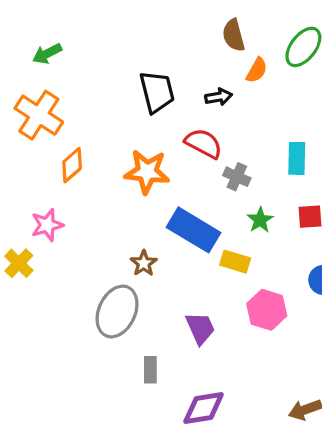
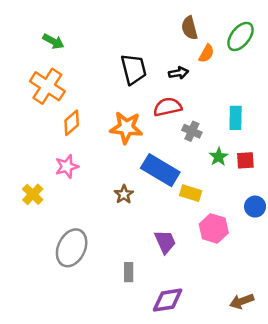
green arrow: (47, 54) -> (53, 41), turned -125
red semicircle: (204, 143) -> (168, 107), turned -40
green star: (260, 220) -> (219, 157), moved
pink star: (47, 225) -> (67, 166), moved
gray ellipse: (117, 311) -> (72, 248), moved

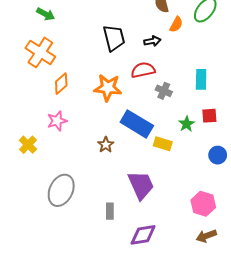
green star: (219, 157) -> (187, 124), moved
pink hexagon: (214, 228) -> (203, 204), moved
purple trapezoid: (165, 242) -> (141, 185), size x1.4

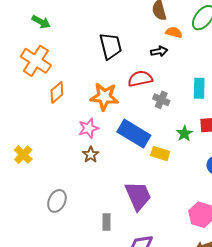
orange semicircle: (176, 24) -> (174, 32), turned -105
black arrow: (152, 41) -> (159, 51), moved
pink star: (57, 121) -> (89, 128), moved
brown star: (106, 145) -> (91, 155), moved
gray ellipse: (61, 190) -> (57, 201), size x0.7

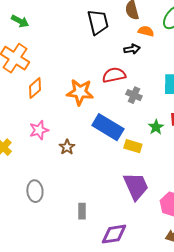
black trapezoid: (111, 46) -> (98, 22), moved
pink star: (89, 128) -> (39, 130), moved
purple trapezoid: (138, 196) -> (136, 186), moved
gray ellipse: (57, 201) -> (35, 191), turned -30

